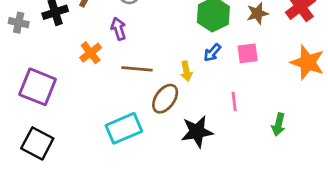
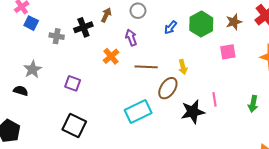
blue arrow: (212, 53) -> (171, 27), moved
purple square: (38, 87) -> (73, 83), size x0.6
pink line: (234, 102) -> (214, 99), moved

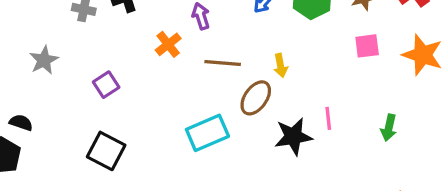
pink square: (228, 52) -> (367, 46), moved
purple square: (73, 83) -> (106, 85), turned 35
black semicircle: (21, 91) -> (21, 123), moved

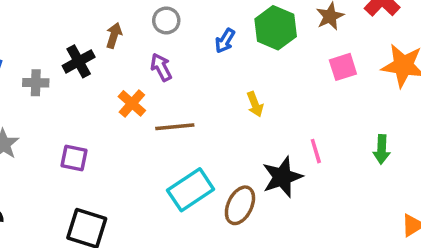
brown line: (223, 63) -> (175, 127), moved
purple square: (106, 85) -> (74, 158), turned -35
brown ellipse: (256, 98) -> (240, 205), moved

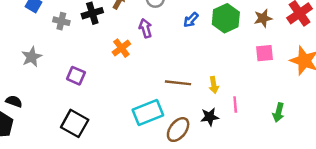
yellow arrow: (255, 104) -> (214, 85), moved
brown line: (175, 127) -> (178, 83), moved
black star: (282, 177) -> (210, 117), size x0.7

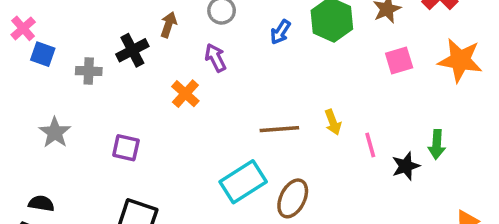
black star: (210, 117) -> (406, 166), moved

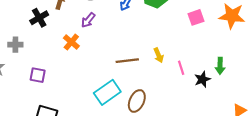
purple arrow: (216, 58) -> (88, 20), turned -112
gray cross: (89, 71) -> (15, 45), moved

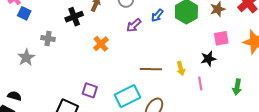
purple arrow: (88, 20) -> (134, 25), moved
purple square: (38, 75) -> (90, 90), moved
black star: (202, 79) -> (208, 59), moved

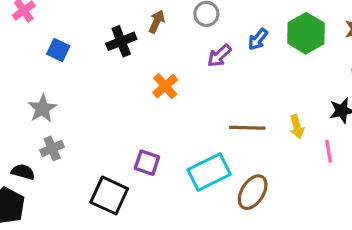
blue square: (24, 13) -> (58, 50), moved
gray cross: (48, 38) -> (52, 148), moved, turned -32

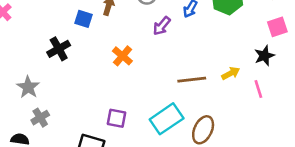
black cross: (121, 41) -> (59, 49), moved
blue square: (58, 50) -> (83, 19), moved
yellow arrow: (297, 127) -> (231, 73), turned -96

